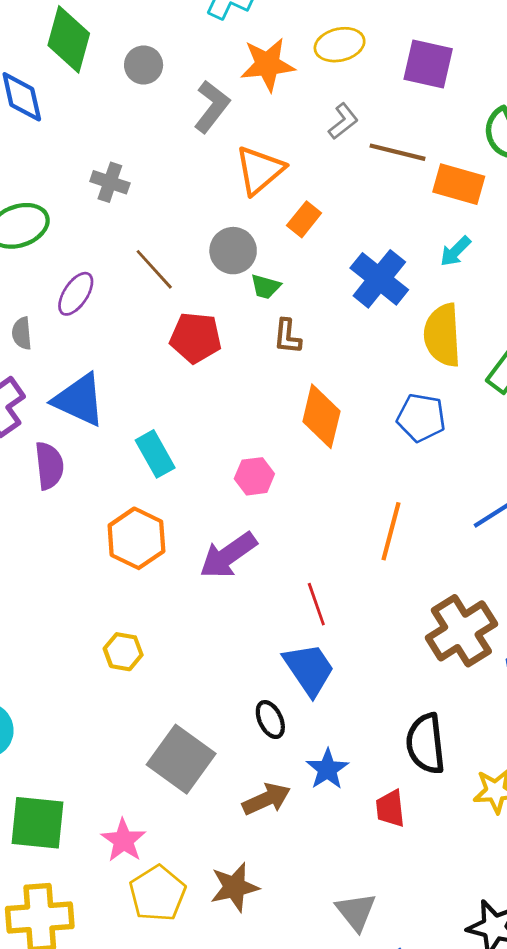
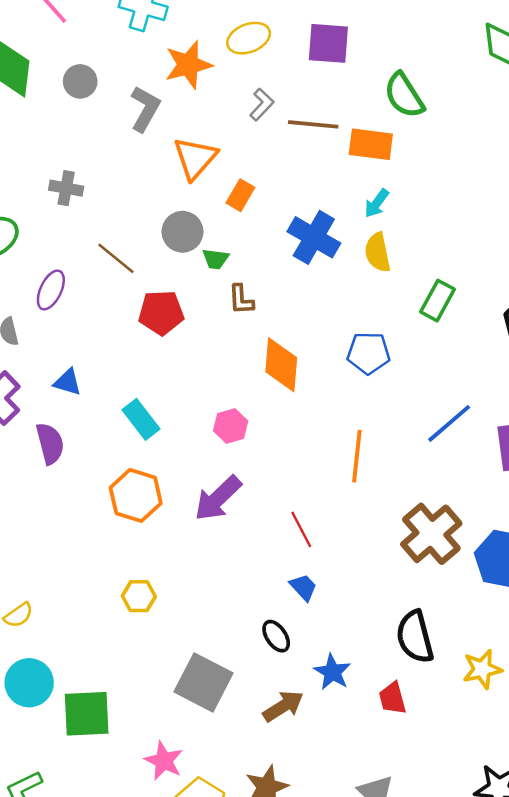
yellow semicircle: (442, 335) -> (378, 252), moved, size x0.7
blue triangle: (79, 400) -> (68, 382), size x0.6
blue trapezoid: (309, 669) -> (303, 587), size x0.6
green square: (37, 823) -> (87, 714), moved

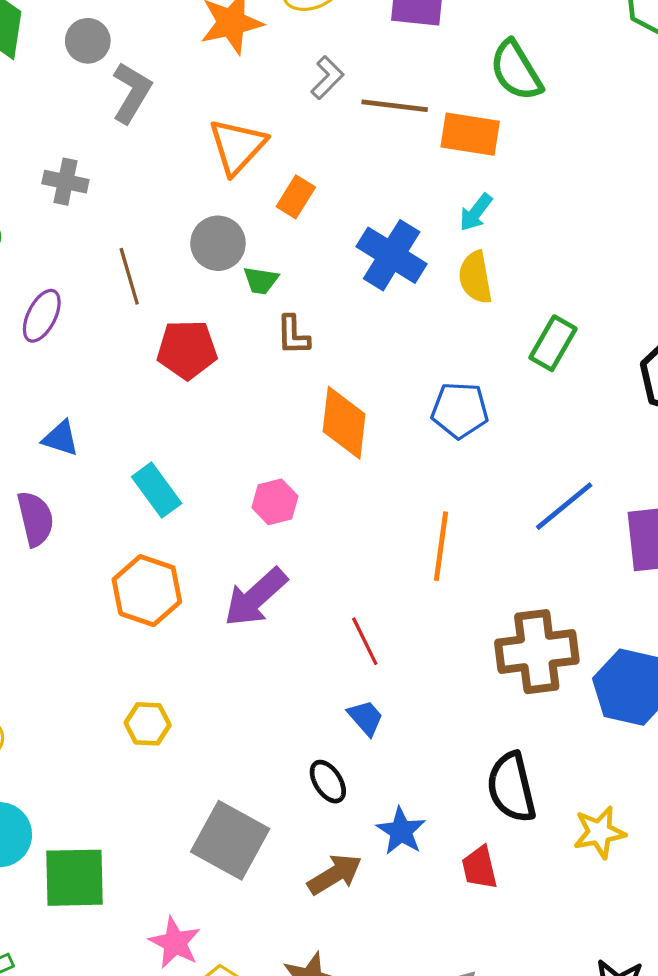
gray L-shape: (145, 109) -> (132, 93), moved
brown line: (116, 258) -> (129, 276), turned 33
brown cross: (431, 534) -> (537, 652), turned 32

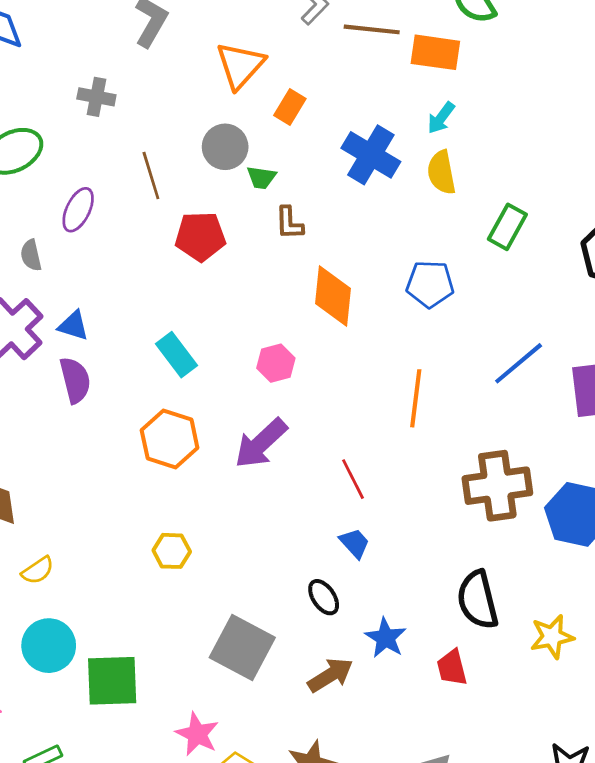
blue triangle: (61, 438) -> (73, 326), moved

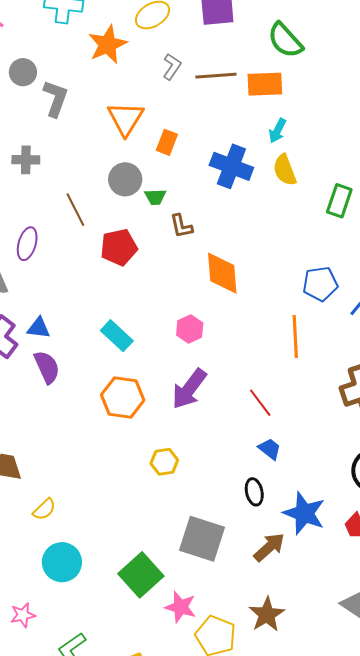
blue pentagon: (430, 284) -> (320, 284), moved
yellow hexagon: (172, 551) -> (164, 462), moved
black ellipse: (324, 597) -> (254, 492), turned 32
blue star: (386, 638) -> (304, 513), size x1.4
green square: (112, 681) -> (141, 575), moved, turned -30

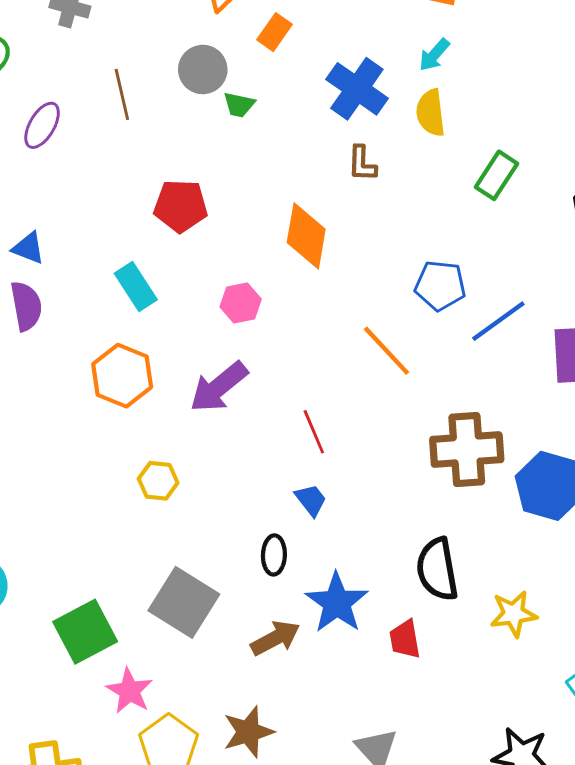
brown L-shape: (181, 226) -> (362, 164), moved
red pentagon: (119, 247) -> (181, 206), moved
orange line: (295, 336) -> (386, 351), turned -54

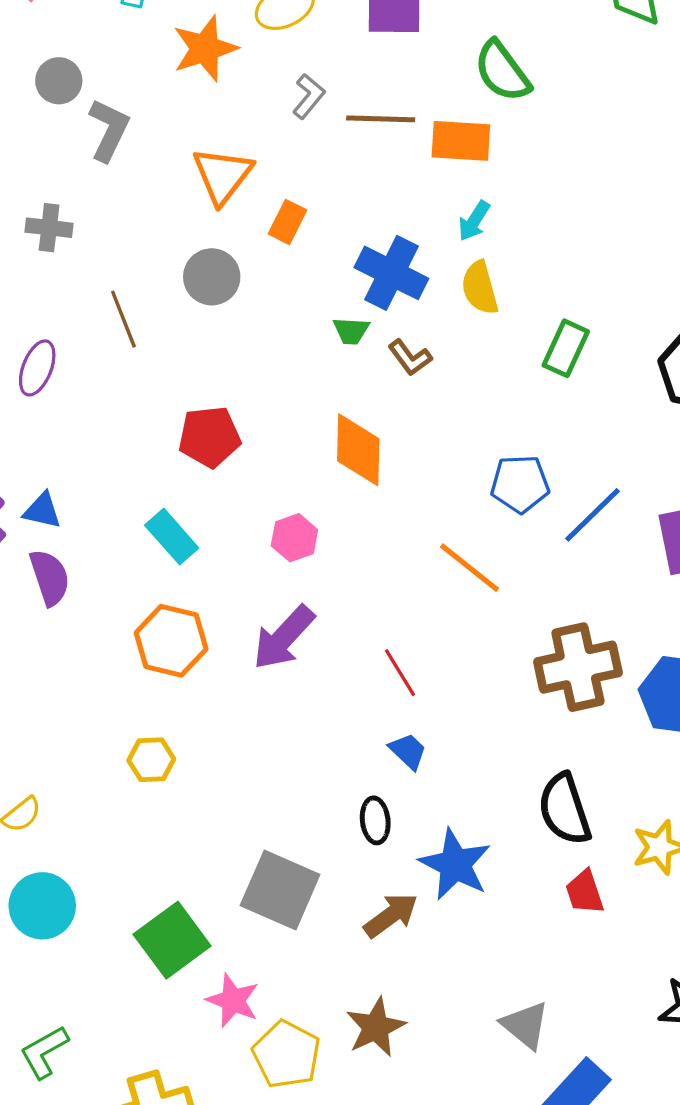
green trapezoid: (239, 105) -> (351, 331), moved
brown L-shape: (362, 164) -> (410, 358), turned -30
yellow hexagon: (158, 481) -> (151, 760), moved
red trapezoid: (405, 639) -> (585, 892), moved

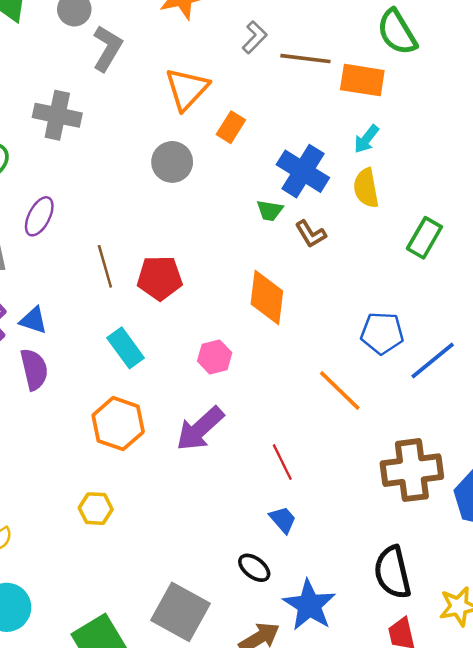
gray cross: (49, 228) -> (57, 115), size x1.4
brown line: (123, 319) -> (105, 266), moved
black ellipse: (375, 820) -> (254, 568), turned -52

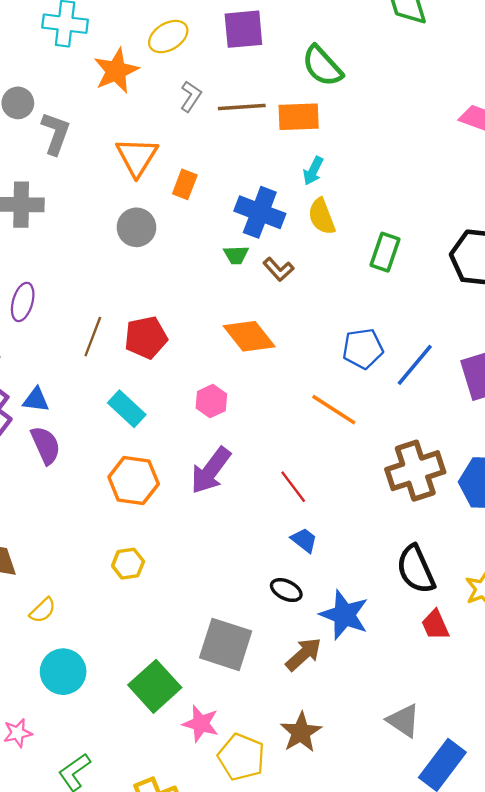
brown line: (105, 266) -> (93, 337), turned 48
orange diamond: (267, 297) -> (249, 336), turned -34

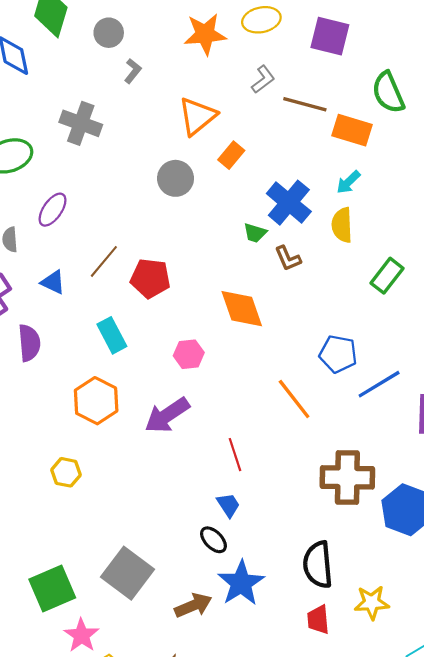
gray L-shape: (56, 133) -> (133, 71), size x0.6
blue triangle: (36, 400) -> (53, 282), moved
black ellipse: (286, 590) -> (213, 540), moved

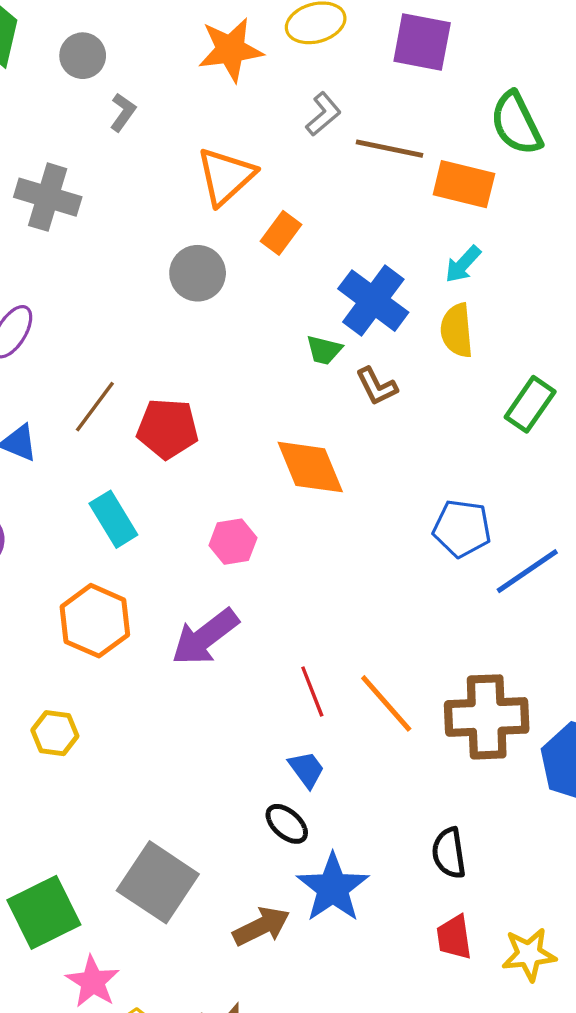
orange line: (294, 399) -> (386, 703), moved
black semicircle: (318, 565) -> (449, 853), size x0.7
yellow star: (372, 603) -> (529, 954), moved

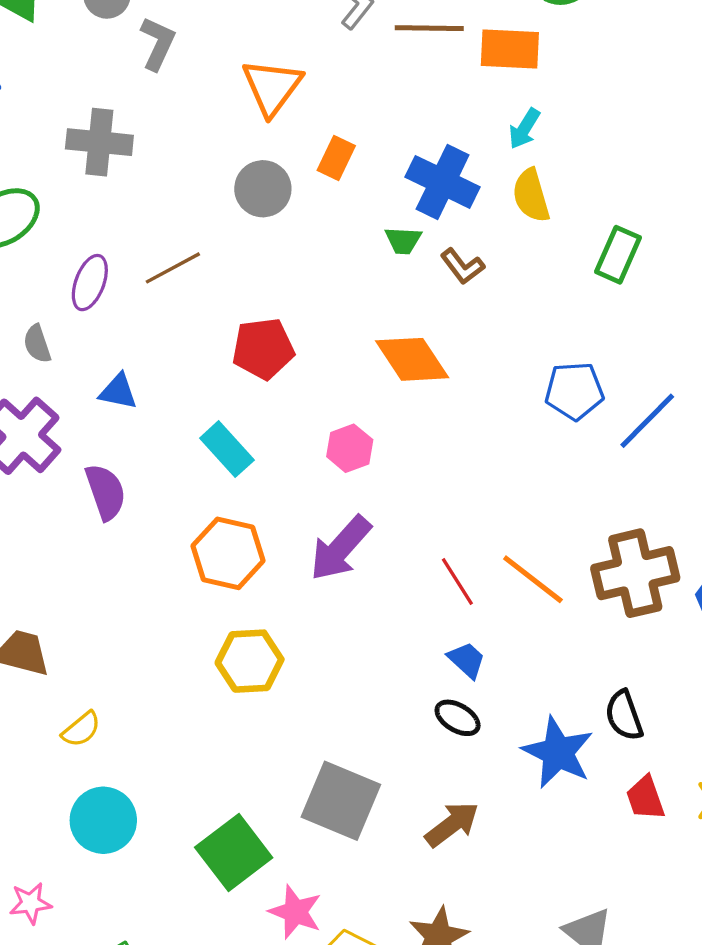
gray L-shape: (123, 112) -> (158, 43), size x1.4
orange rectangle: (281, 233) -> (336, 158), moved
brown line: (95, 407) -> (173, 268), moved, turned 36
yellow hexagon: (55, 733) -> (250, 661), moved, size x1.4
blue star: (333, 888) -> (558, 752), moved

